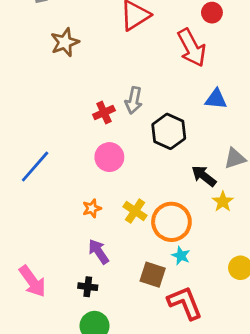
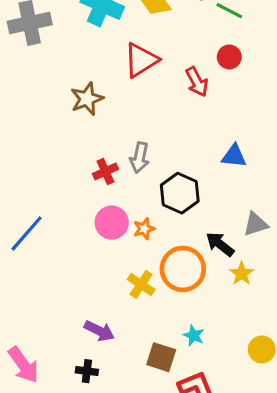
brown star: (65, 42) -> (87, 99), moved
red arrow: (192, 48) -> (197, 82), moved, size x0.7
orange star: (92, 208) -> (144, 229), moved
orange circle: (171, 222) -> (183, 269), moved
purple arrow: (99, 252) -> (99, 331), turned 150

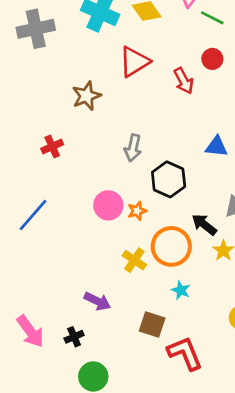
red cross: (105, 171) -> (52, 147), moved
cyan star: (194, 336) -> (181, 290), moved
black cross: (87, 371) -> (74, 337), moved, turned -30

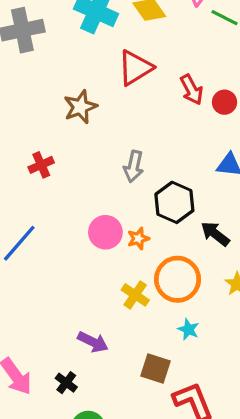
red circle: (212, 59) -> (225, 102), moved
black arrow: (204, 225) -> (215, 234), moved
black cross: (74, 337) -> (66, 383), turned -30

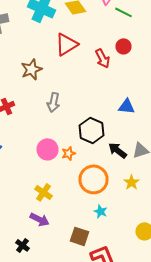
red circle: (225, 102) -> (124, 46), moved
gray arrow: (134, 166) -> (54, 102), moved
yellow cross: (135, 295) -> (44, 192), moved

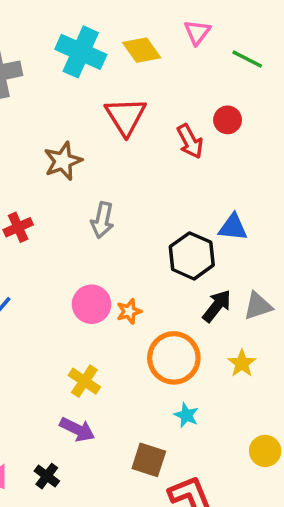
green line: (124, 12) -> (247, 59), moved
red triangle: (66, 44) -> (126, 116), turned -30
black hexagon: (92, 130) -> (192, 256), moved
black arrow: (118, 150) -> (217, 306), turned 90

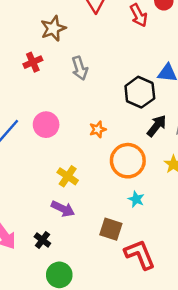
gray arrow: (102, 220) -> (80, 68), turned -30
red cross: (18, 227) -> (33, 62), moved
pink circle: (92, 304) -> (46, 125), moved

